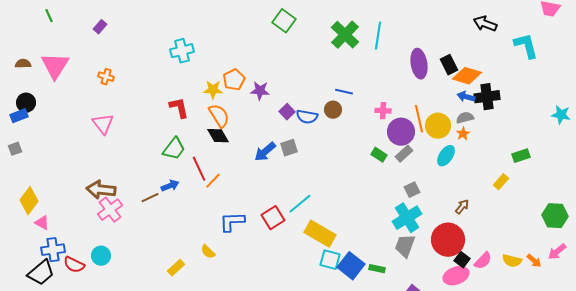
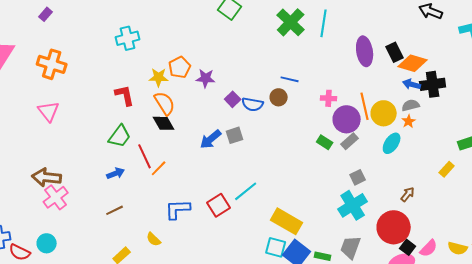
orange cross: (106, 77) -> (52, 64), size x1.8
brown line: (150, 198) -> (115, 210), moved
yellow rectangle: (320, 234) -> (287, 221), moved
gray trapezoid: (405, 246) -> (351, 247), moved

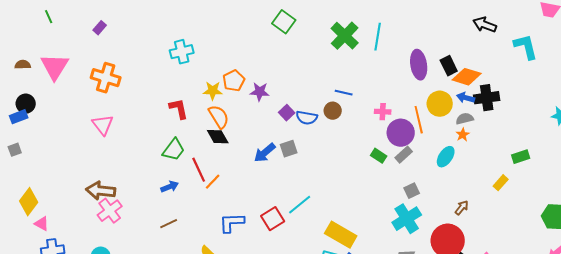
yellow circle: (384, 113) -> (440, 104), moved

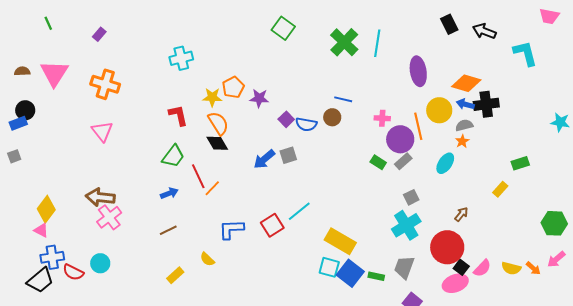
black rectangle: (449, 66) -> (449, 24), moved
yellow diamond: (29, 202) -> (46, 209), moved

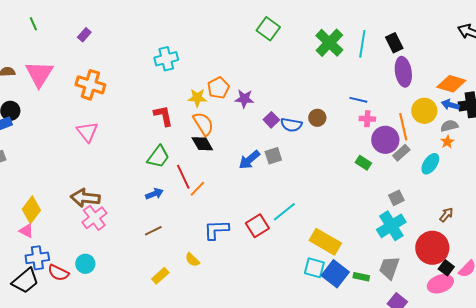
black rectangle: (449, 24) -> (394, 43), moved
blue line: (343, 99) -> (358, 100), moved
gray rectangle: (403, 161) -> (401, 153), moved

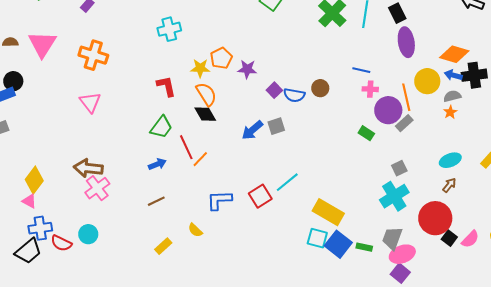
cyan ellipse: (430, 164) -> (450, 160), moved, turned 35
pink ellipse: (440, 284) -> (402, 254), moved

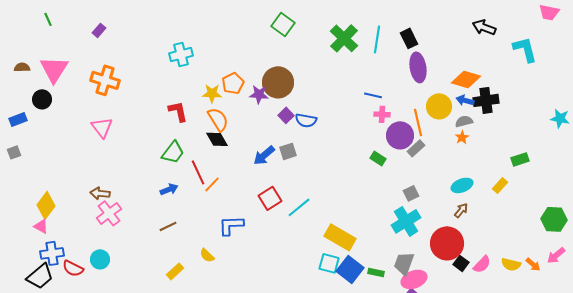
black circle: (13, 81) -> (42, 99), moved
brown circle: (320, 88) -> (278, 82), moved, size x1.8
brown arrow: (88, 168) -> (100, 193), size x0.7
red square: (260, 196) -> (270, 198), moved

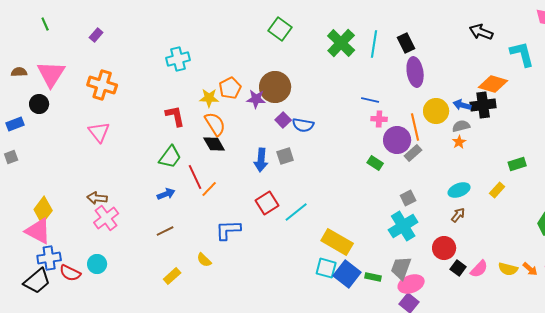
orange diamond: (466, 79) -> (493, 84), moved
blue arrow: (264, 155) -> (261, 160), turned -45
pink triangle: (41, 226) -> (38, 231), size x1.8
red circle: (447, 243) -> (444, 248), size x0.7

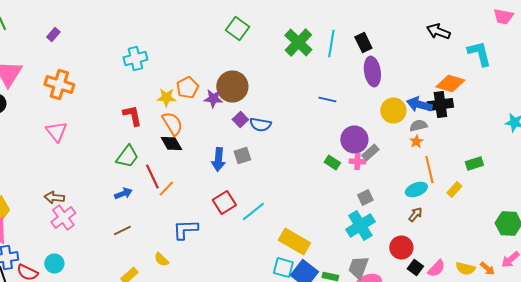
blue arrow: (462, 105) -> (419, 104), size x1.4
pink cross: (379, 119) -> (357, 162), moved
orange line: (415, 127) -> (429, 170), moved

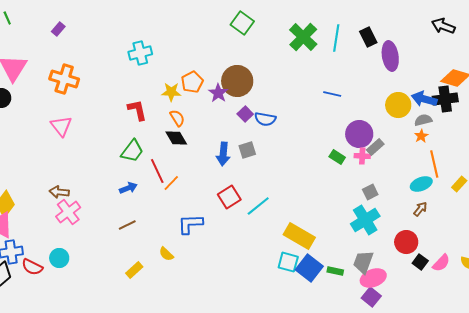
purple ellipse: (372, 72) -> (390, 56), moved
purple star: (213, 98) -> (218, 93), turned 30
orange semicircle: (172, 124) -> (177, 118), size x0.7

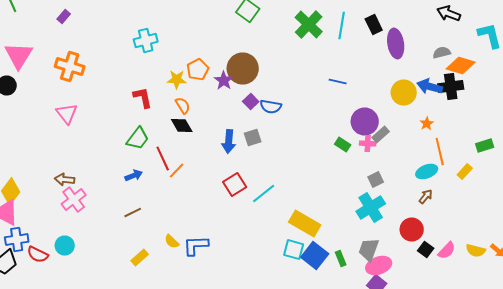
gray semicircle: (423, 120) -> (442, 52), moved
blue L-shape: (190, 224) -> (196, 246), moved
green rectangle: (335, 271) -> (341, 258), turned 56

